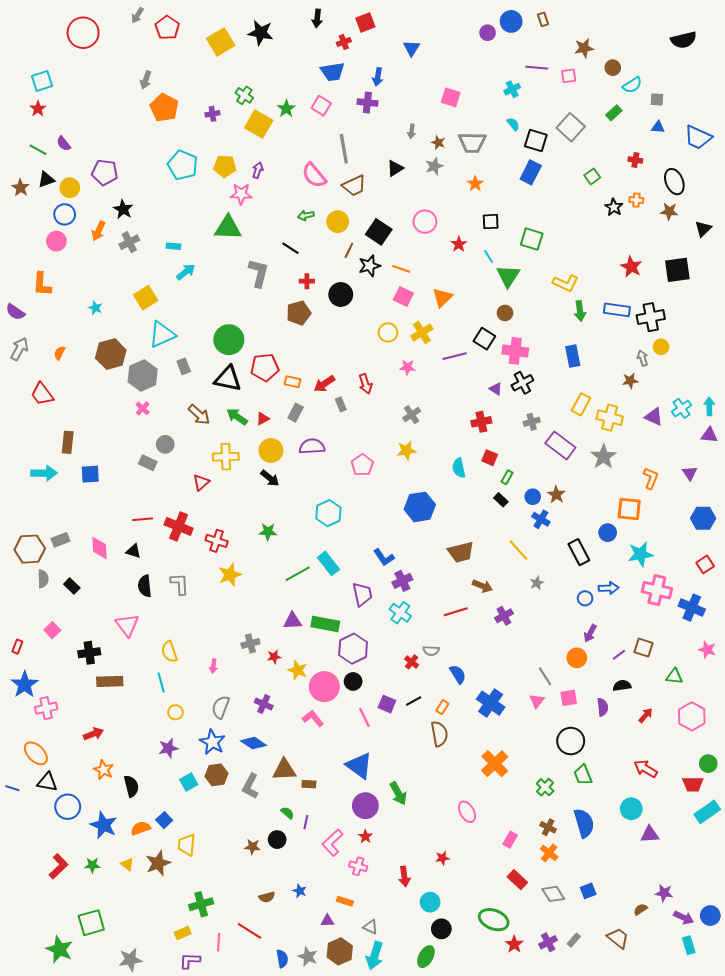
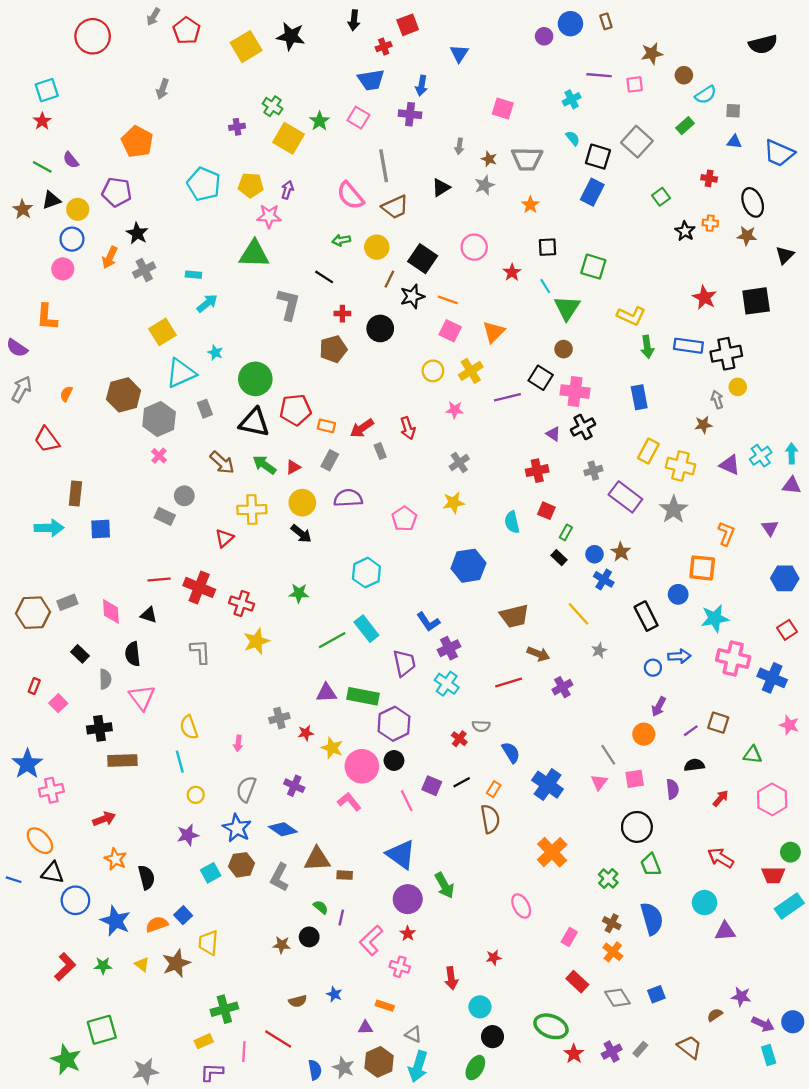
orange pentagon: (164, 108) -> (137, 142), moved
cyan star: (95, 308) -> (215, 353), moved
gray semicircle: (43, 579) -> (105, 679), moved
black semicircle: (145, 586) -> (133, 654), moved
red rectangle: (17, 647) -> (34, 686), moved

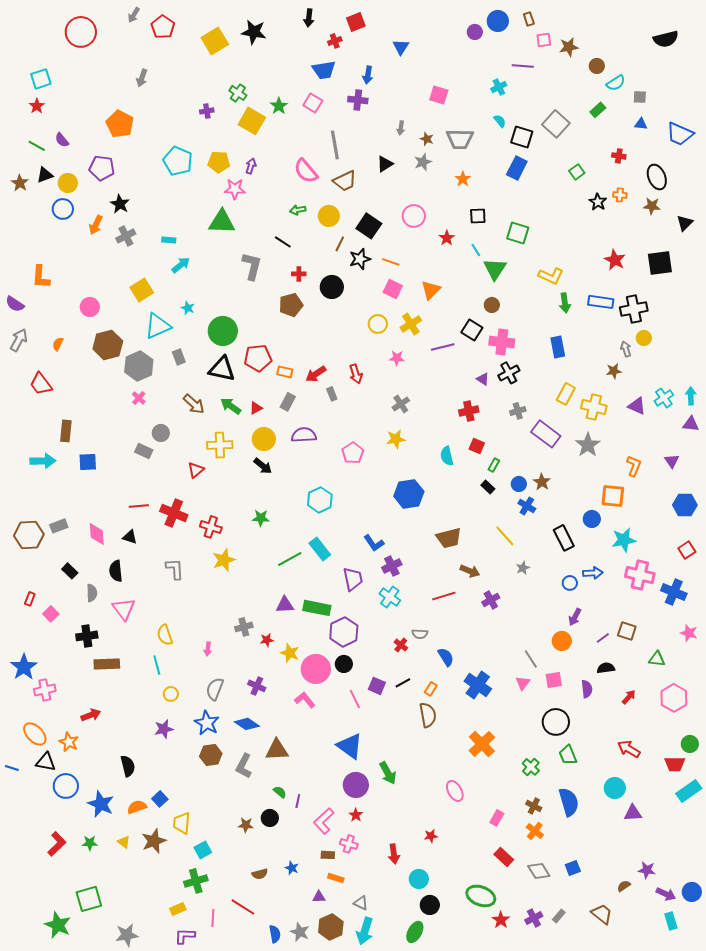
pink square: (635, 84) -> (544, 40), moved
pink circle: (63, 269) -> (90, 307), moved
orange star: (116, 859) -> (69, 742), moved
cyan square: (211, 873) -> (203, 850), moved
brown rectangle: (345, 875) -> (328, 855), moved

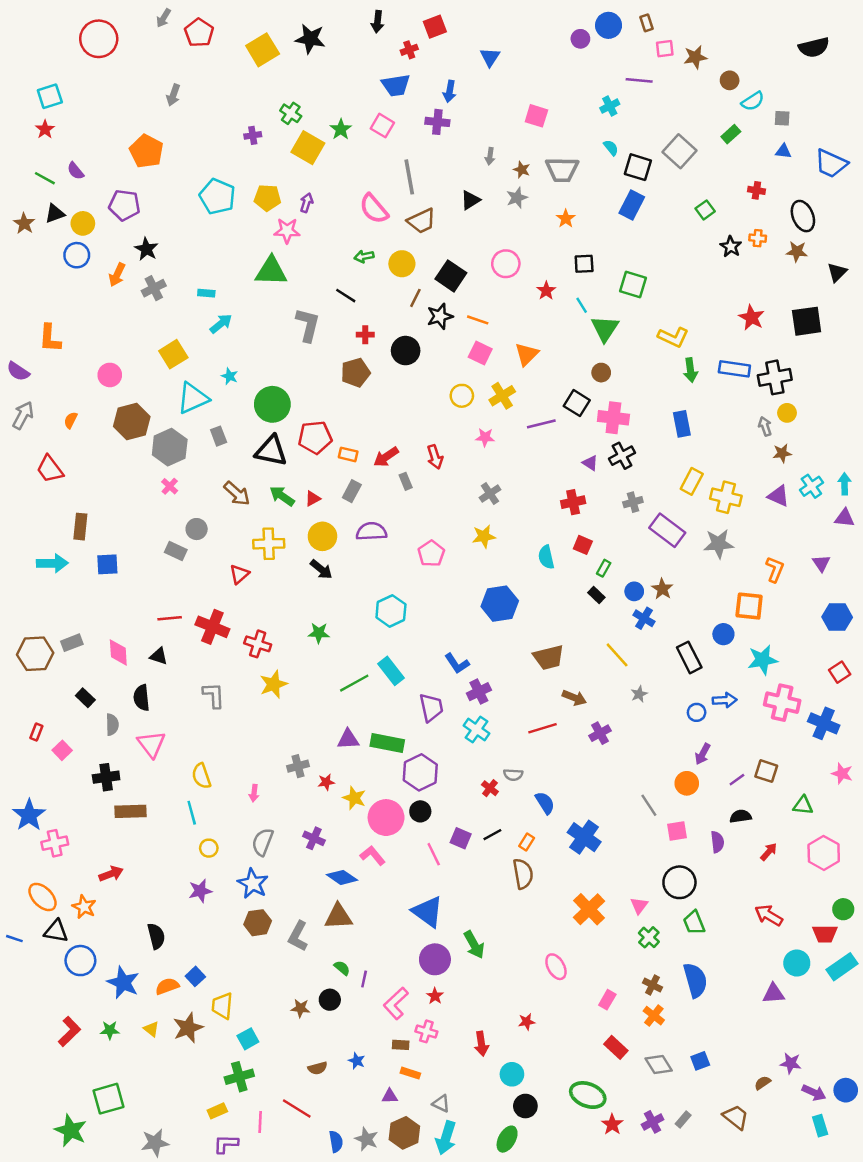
brown star: (614, 371) -> (782, 453), moved
gray star: (588, 445) -> (719, 544), turned 30
pink triangle: (523, 683) -> (639, 906), moved
blue diamond: (247, 724) -> (342, 877), moved
cyan circle: (615, 788) -> (797, 963), moved

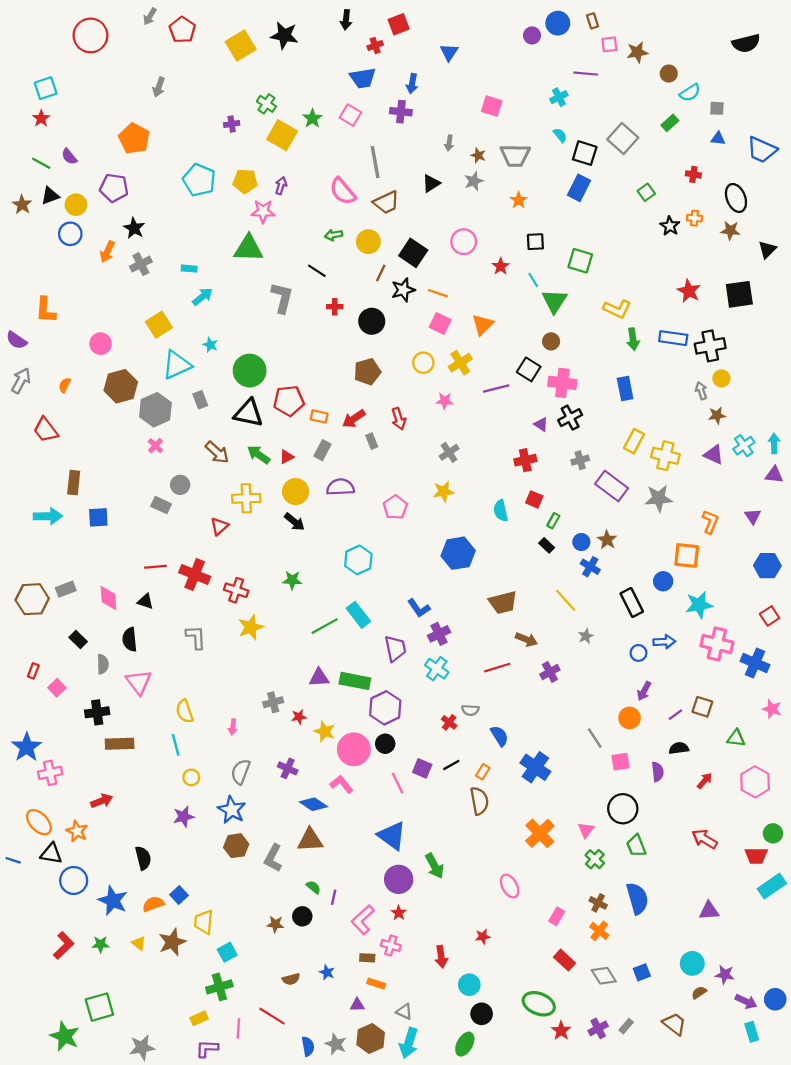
brown pentagon: (355, 373) -> (367, 372), moved
cyan circle: (797, 963) -> (692, 963), moved

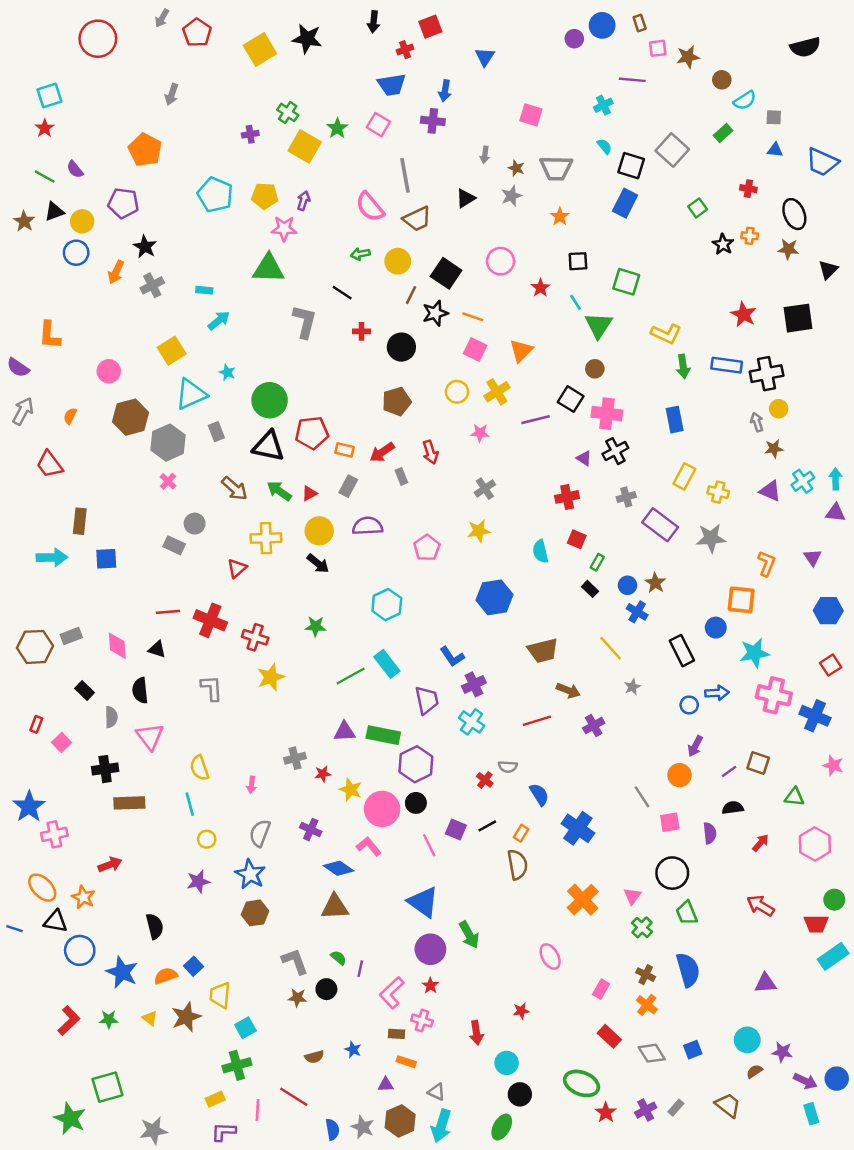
yellow cross: (665, 456) -> (718, 492), size x0.7
gray L-shape: (273, 858) -> (295, 961), moved, turned 132

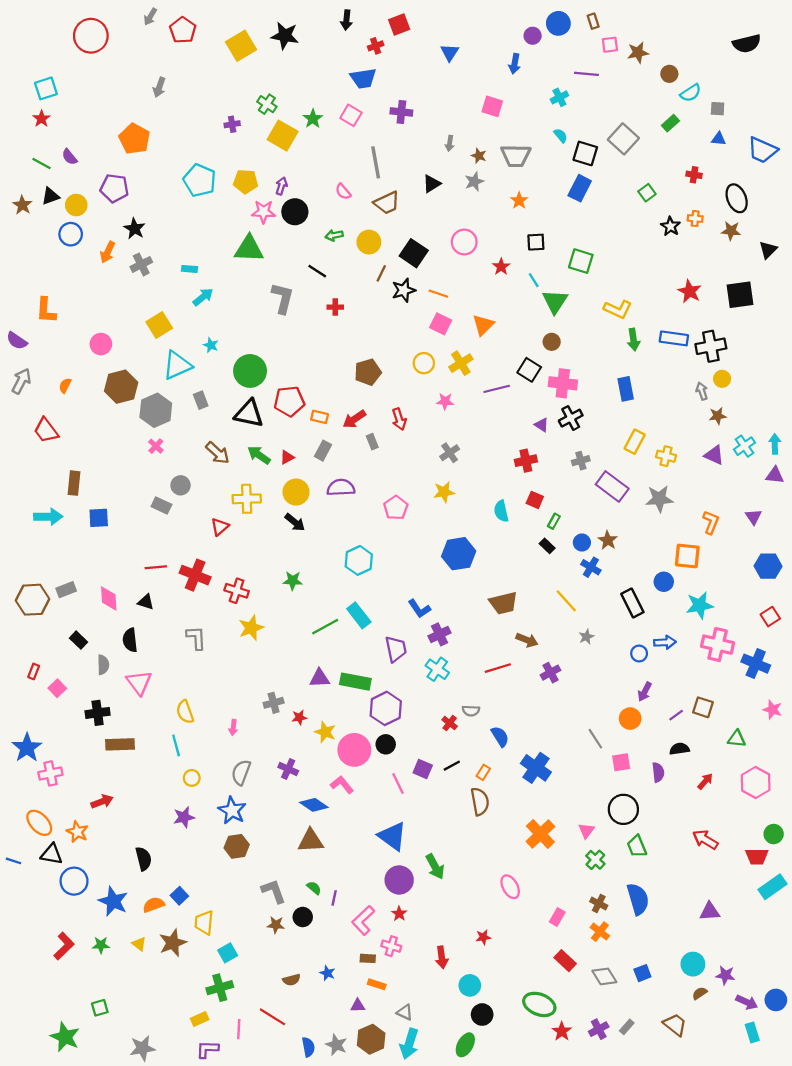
blue arrow: (445, 91) -> (515, 64), moved
pink semicircle: (370, 207) -> (343, 192), size x0.6
black circle: (401, 347) -> (295, 212), moved
green square: (108, 1087) -> (100, 1008), size x0.6

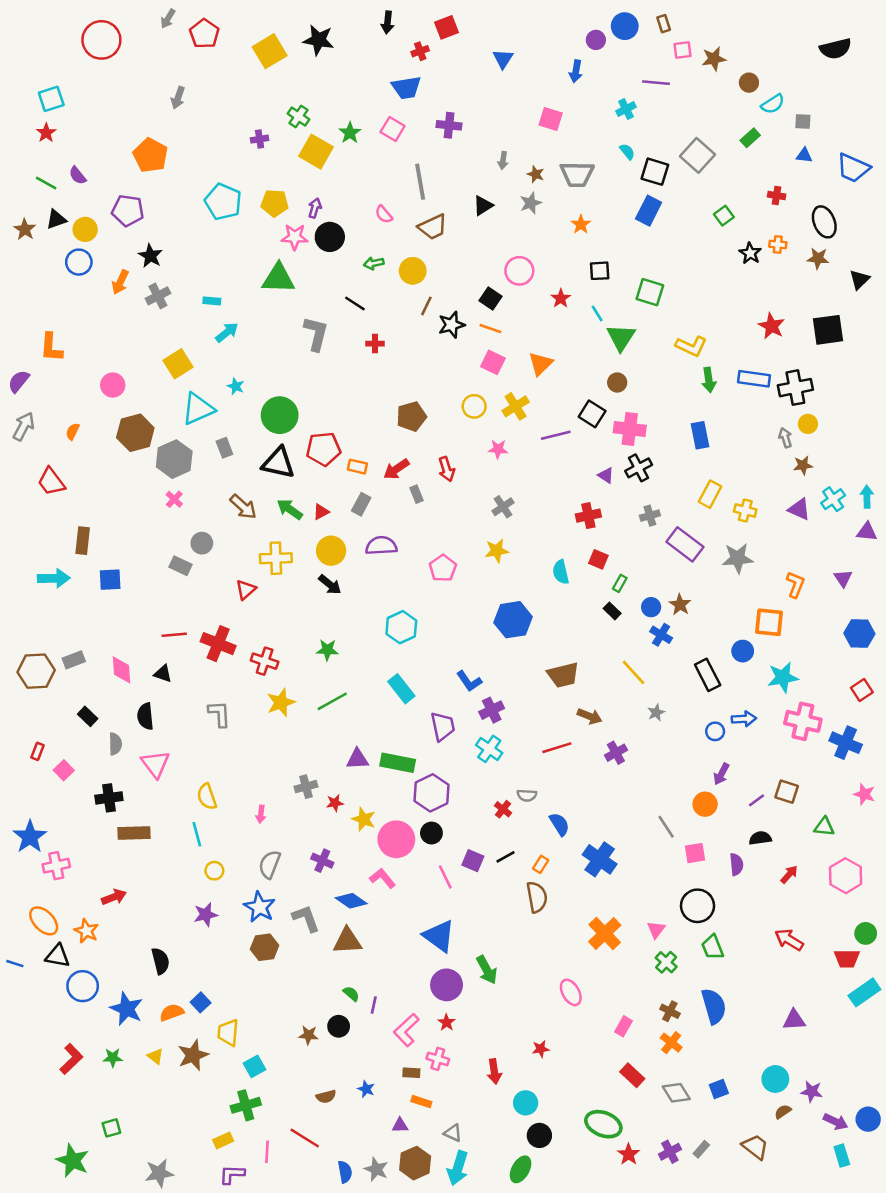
black square: (414, 253) -> (490, 298), moved, size x0.7
purple semicircle: (17, 341) -> (19, 381), turned 95
green line: (325, 627) -> (332, 701), moved
gray L-shape: (274, 891) -> (306, 918), moved

